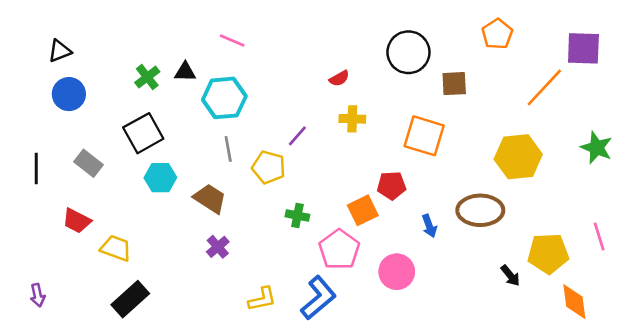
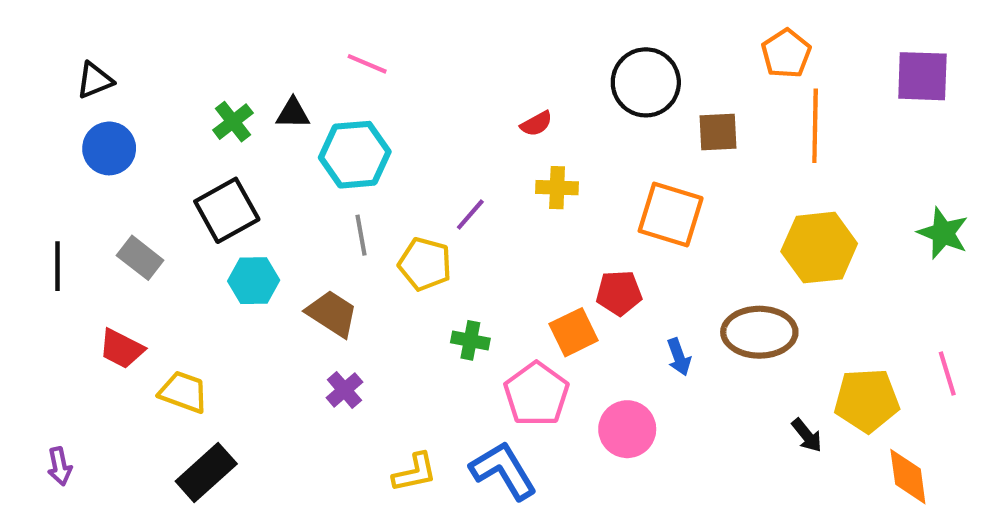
orange line: (544, 88) -> (815, 126), moved, turned -42
blue L-shape: (318, 298) -> (503, 470), turned -81

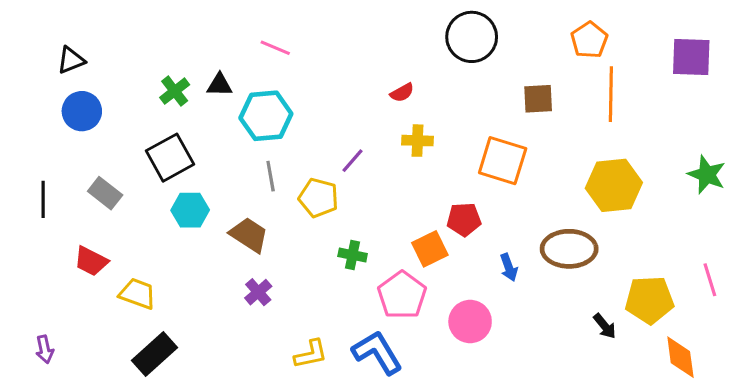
black circle: (646, 82) -> (472, 37), moved

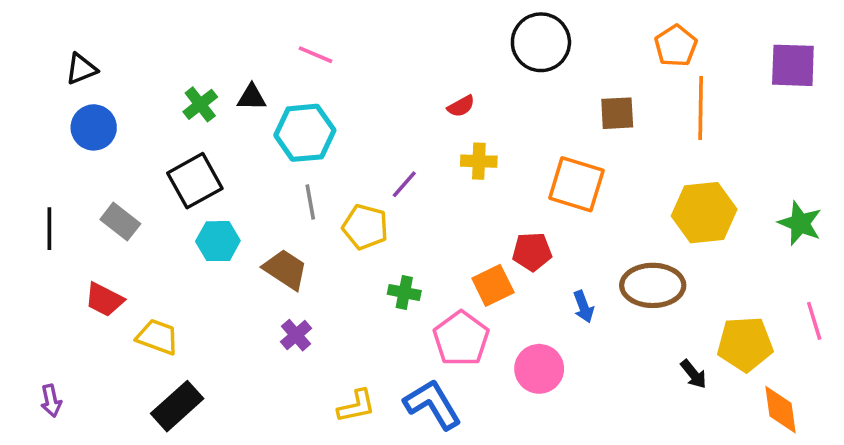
green star: (707, 175) -> (800, 223), moved

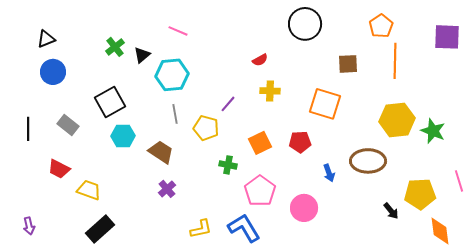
black triangle: (252, 97) -> (142, 55), turned -42
green cross: (200, 104) -> (115, 47), moved
green star: (800, 223) -> (433, 131), moved
orange square: (493, 285) -> (260, 143), moved

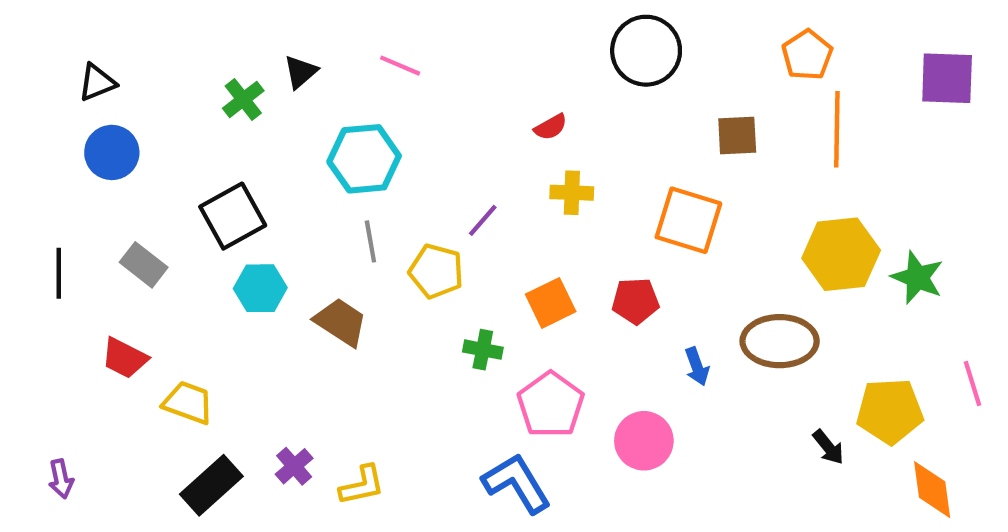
pink line: (178, 31) -> (400, 66), moved
black triangle: (142, 55) -> (300, 72), moved
purple cross: (167, 189) -> (294, 466), moved
yellow L-shape: (201, 229) -> (362, 485), moved

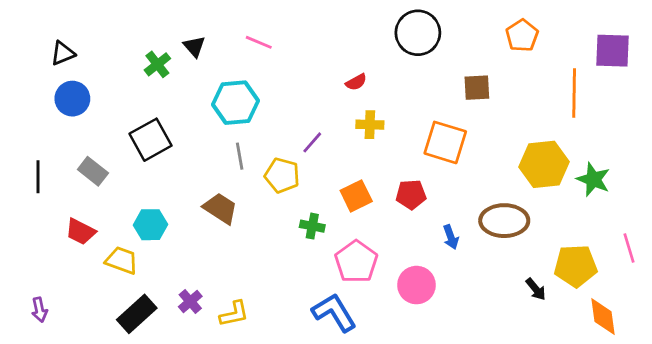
black triangle: (300, 72) -> (194, 46), turned -30
orange line: (837, 129) -> (574, 93), moved
cyan hexagon: (260, 288) -> (151, 225), moved

